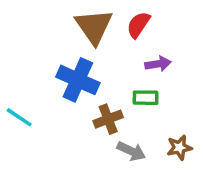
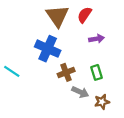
green rectangle: (146, 98) -> (96, 72), moved, turned 72
brown star: (179, 148) -> (102, 102), moved

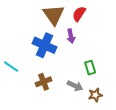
purple arrow: (96, 39) -> (71, 36), moved, turned 88
brown cross: (66, 72) -> (44, 82), moved

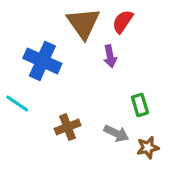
blue cross: (45, 45) -> (42, 61), moved

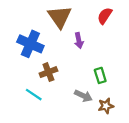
red semicircle: (123, 22) -> (105, 16), moved
cyan line: (17, 103) -> (34, 95), moved
brown cross: (68, 127) -> (48, 72), moved

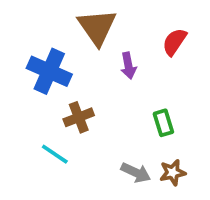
red semicircle: (105, 16) -> (174, 42), moved
gray arrow: (83, 96) -> (136, 173), moved

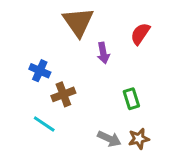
blue cross: (49, 71) -> (40, 71), moved, size x0.6

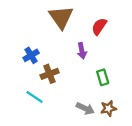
red semicircle: (140, 34) -> (99, 26), moved
purple arrow: (103, 53) -> (82, 51), moved
blue cross: (40, 71) -> (31, 55), turned 35

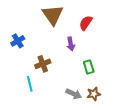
blue cross: (31, 55) -> (18, 41), moved
cyan line: (35, 97) -> (30, 84), turned 42

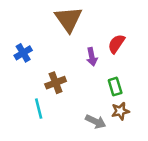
red semicircle: (86, 23) -> (116, 44), moved
brown star: (94, 94) -> (120, 111), moved

